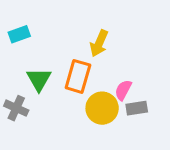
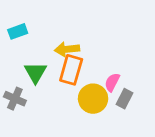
yellow arrow: (99, 43) -> (67, 49), moved, turned 60
gray rectangle: (137, 108) -> (125, 99), turned -54

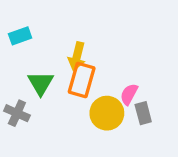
yellow arrow: (67, 49) -> (77, 56), turned -70
gray rectangle: (125, 99) -> (143, 113), turned -42

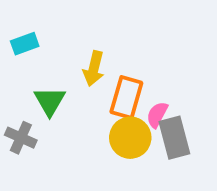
orange rectangle: (82, 80) -> (126, 97), moved
gray rectangle: (143, 113) -> (174, 138), size x1.5

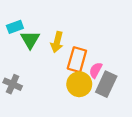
green triangle: (50, 101) -> (30, 40), moved
gray rectangle: (174, 138) -> (106, 84), turned 40

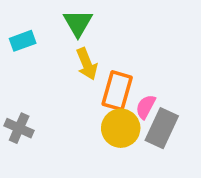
green triangle: (30, 40) -> (78, 23), moved
yellow arrow: (57, 42) -> (87, 64), turned -36

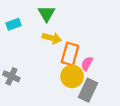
yellow arrow: (87, 64) -> (52, 38), turned -54
gray rectangle: (162, 128) -> (88, 90), moved

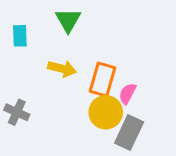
cyan rectangle: (14, 24) -> (20, 36), turned -72
yellow arrow: (52, 38) -> (62, 69), moved

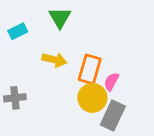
cyan rectangle: (20, 36) -> (18, 31), turned 66
gray cross: (17, 112) -> (15, 98), turned -30

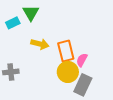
green triangle: (60, 18) -> (31, 13), moved
orange rectangle: (90, 69) -> (66, 51), turned -30

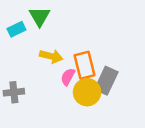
pink semicircle: (82, 60) -> (68, 77), moved
gray rectangle: (83, 85) -> (106, 81), moved

